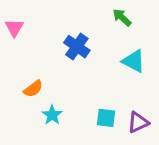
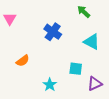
cyan star: (52, 115) -> (50, 85), moved
cyan square: (106, 118) -> (76, 69), moved

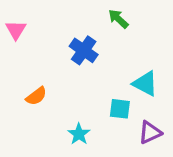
green arrow: (84, 12) -> (118, 19), moved
cyan triangle: (92, 42) -> (145, 84), moved

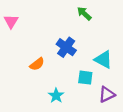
blue cross: (84, 50) -> (66, 47), moved
orange semicircle: (36, 96) -> (37, 64), moved

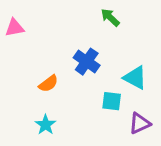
pink triangle: (11, 21) -> (15, 28), turned 48
cyan star: (56, 96) -> (45, 125), moved

